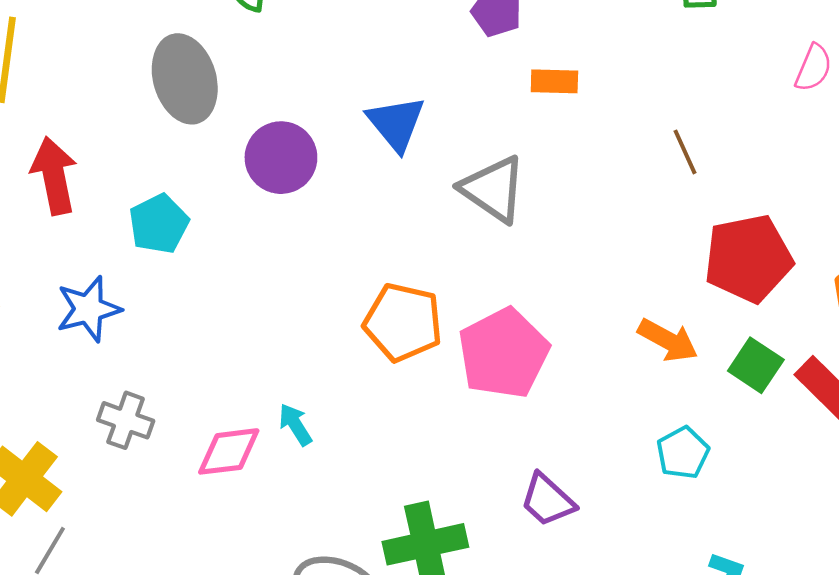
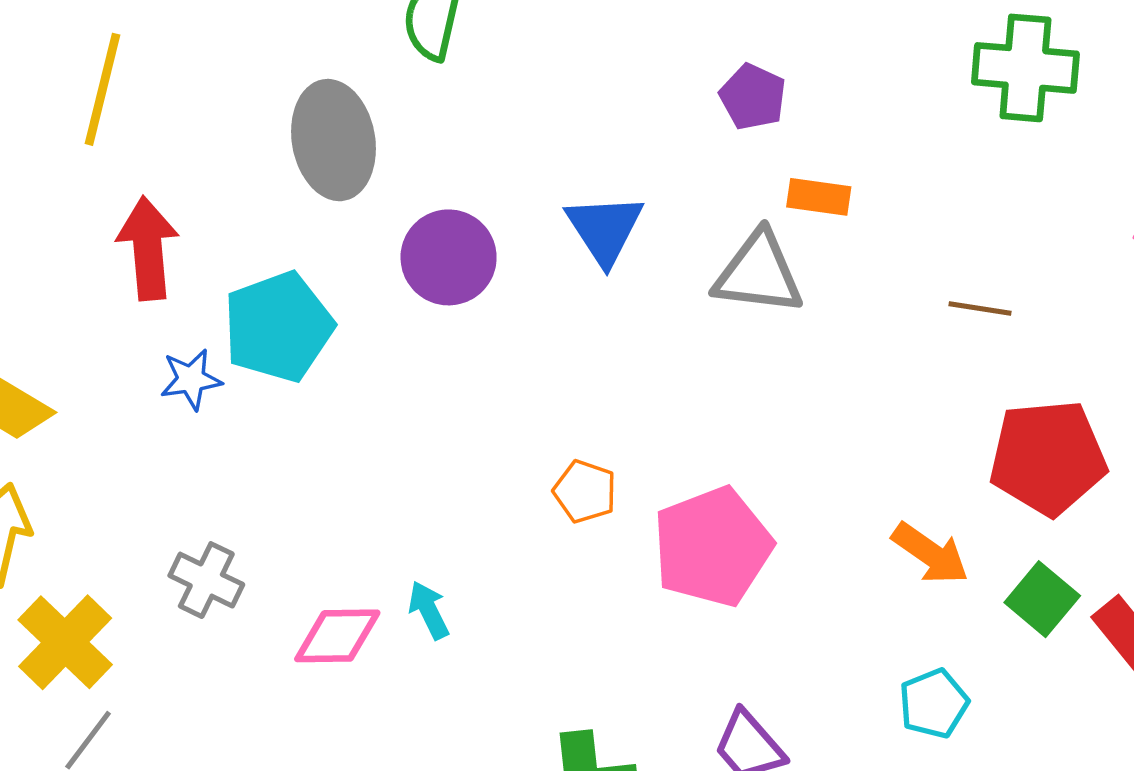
brown line: (685, 152) -> (980, 308), turned -63
gray triangle: (493, 189) -> (759, 273), moved, turned -34
cyan pentagon: (159, 224) -> (278, 327), size x1.4
blue star: (88, 309) -> (191, 379), moved, size x0.7
orange pentagon: (403, 322) -> (585, 491), size x0.6

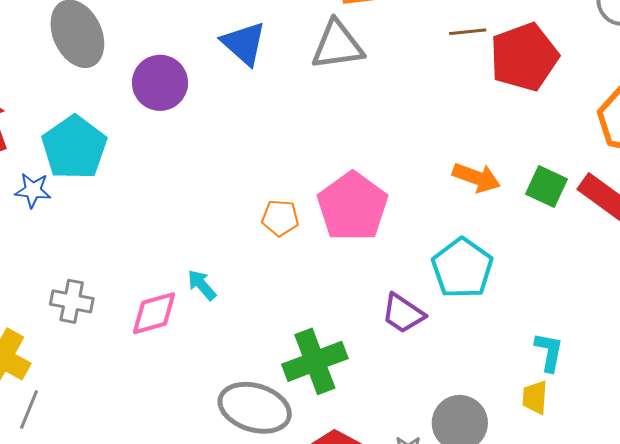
blue star: (191, 379) -> (33, 190), turned 30
red pentagon: (1048, 458) -> (524, 57), moved
orange pentagon: (585, 491) -> (280, 218), moved
cyan pentagon: (934, 704) -> (462, 268), moved, size x1.5

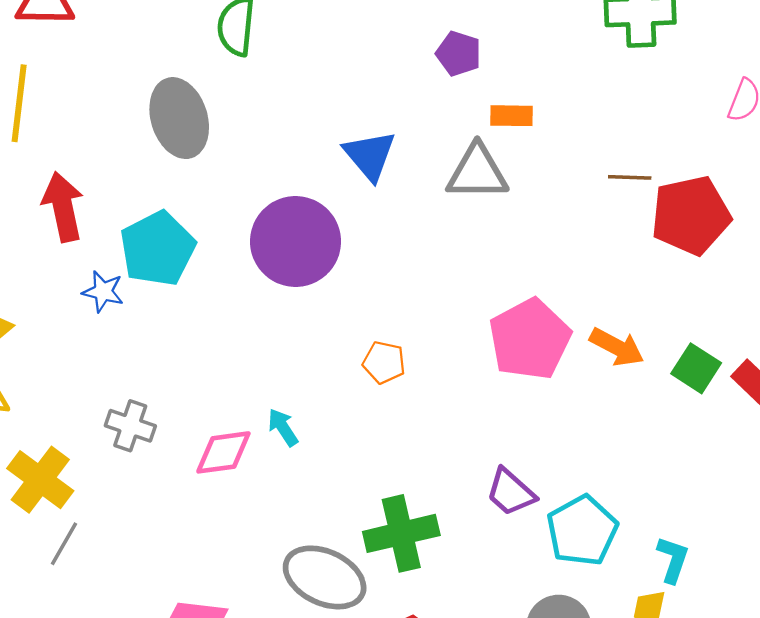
purple circle: (160, 83) -> (296, 241), moved, size x1.4
pink pentagon: (353, 207) -> (530, 339), moved
cyan pentagon: (462, 268) -> (582, 531), moved

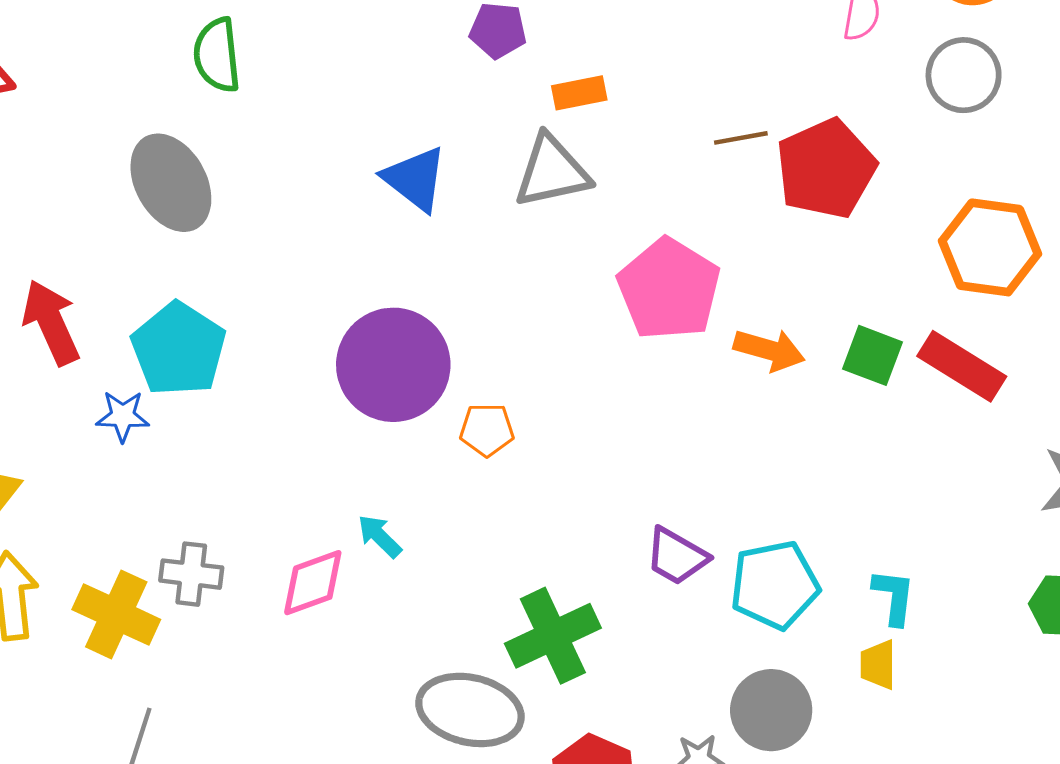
purple circle: (296, 241) -> (393, 365), moved
pink pentagon: (530, 339) -> (669, 289), moved
yellow cross: (40, 480) -> (116, 614), moved
cyan pentagon: (582, 531) -> (775, 585), turned 30

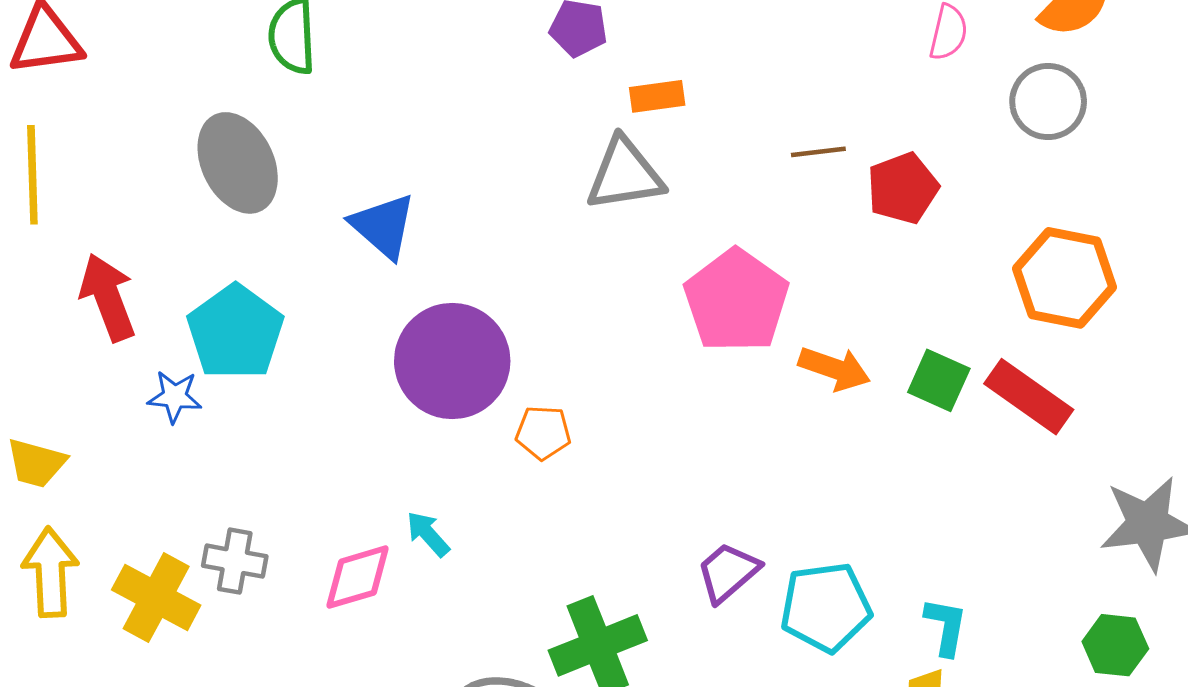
red pentagon: (826, 169) -> (903, 188), size x0.7
blue triangle: (415, 179) -> (383, 226), moved
purple trapezoid: (677, 556) -> (728, 572), turned 106

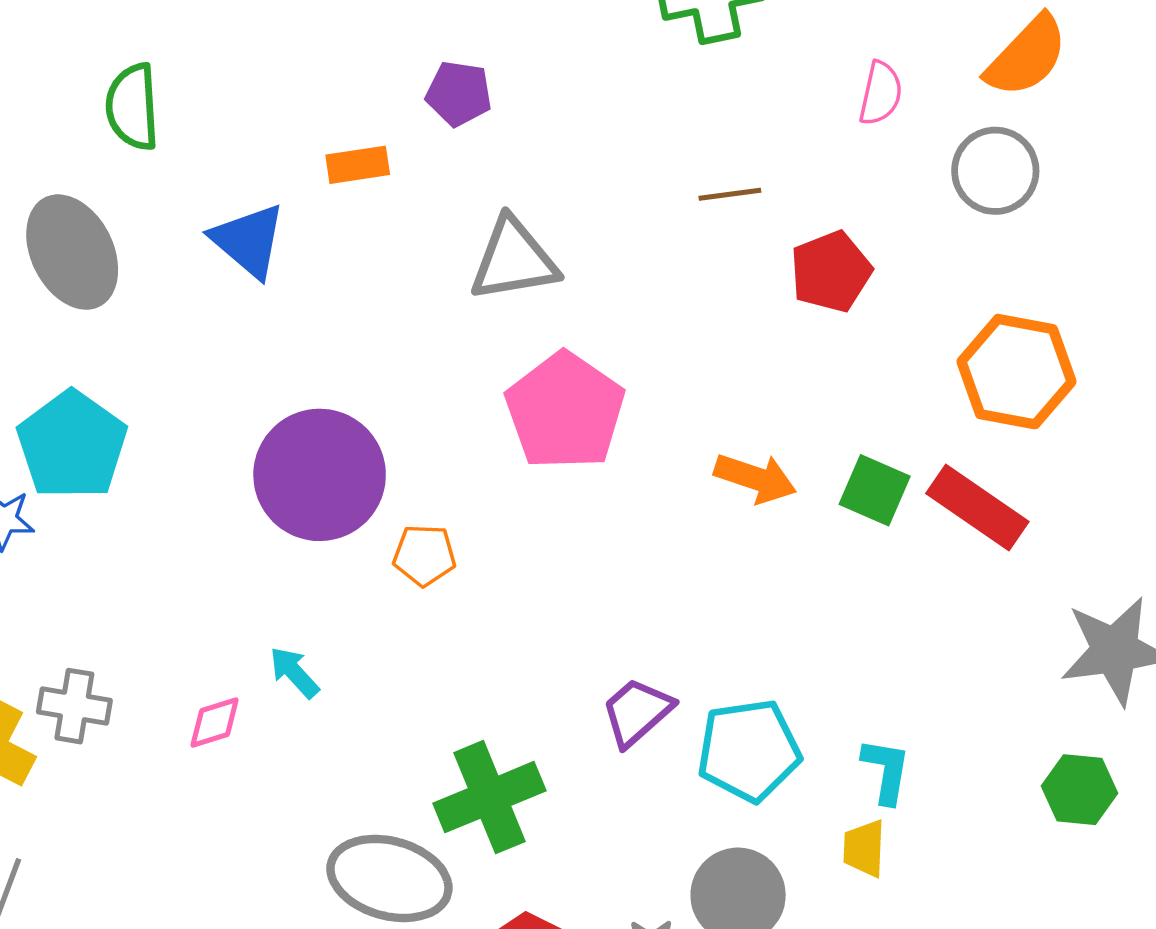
orange rectangle: (657, 96) -> (358, 165), moved
brown line: (818, 152) -> (730, 194), moved
blue triangle: (383, 226) -> (248, 240), moved
pink pentagon: (736, 301) -> (565, 411), moved
pink diamond: (357, 577) -> (215, 723), size x0.7

